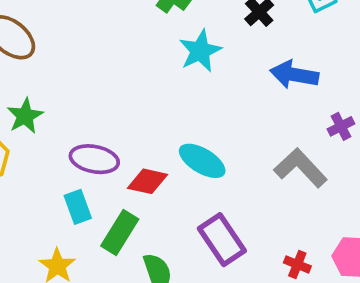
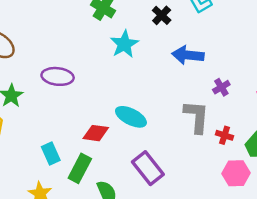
purple ellipse: (94, 159) -> (58, 76), moved
gray L-shape: (301, 168) -> (197, 117), turned 52
red cross: (297, 264) -> (225, 135), moved

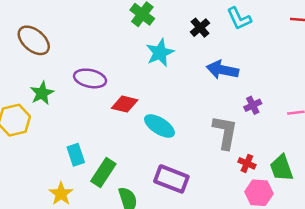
red diamond: (96, 133) -> (125, 104), moved
red cross: (225, 135) -> (247, 163), moved
purple rectangle: (148, 168) -> (171, 179), turned -36

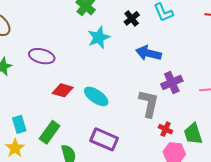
red diamond: (125, 104) -> (63, 90), moved
purple cross: (253, 105) -> (172, 83), size x1.5
cyan rectangle: (76, 155) -> (19, 124), moved

